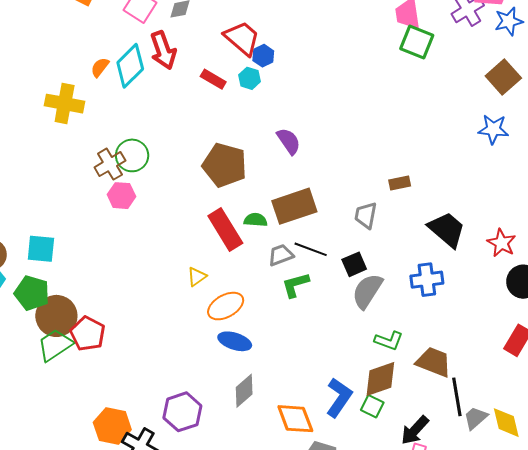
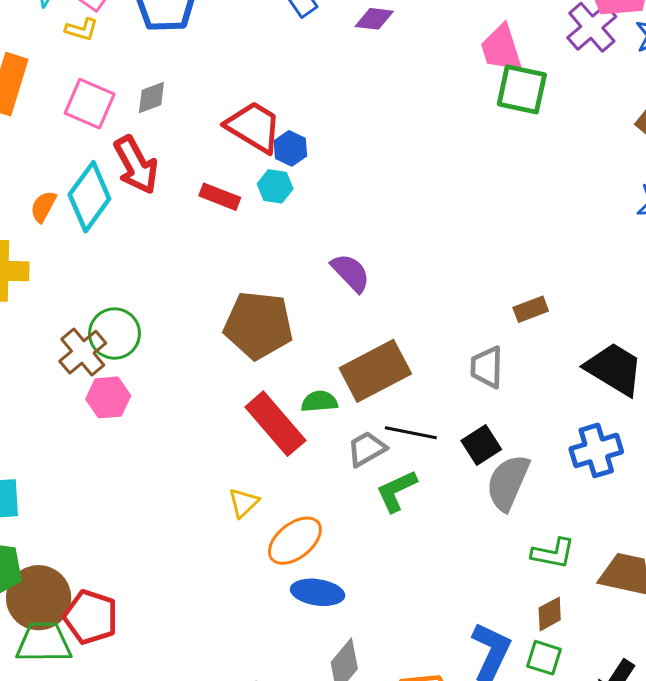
green trapezoid: (55, 345) -> (44, 642), turned 42
brown diamond: (380, 379) -> (550, 614), size x0.6

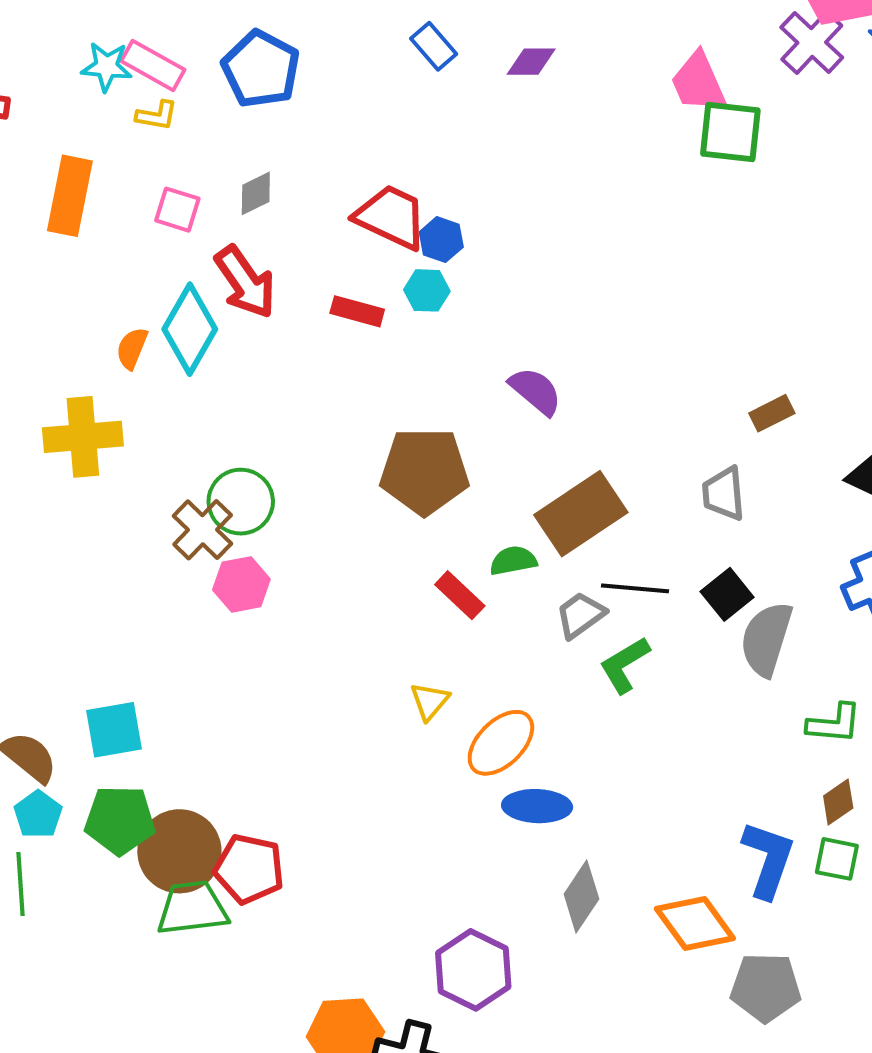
pink square: (90, 104) -> (177, 210), size x0.7
red rectangle: (275, 424) -> (460, 595), size x0.6

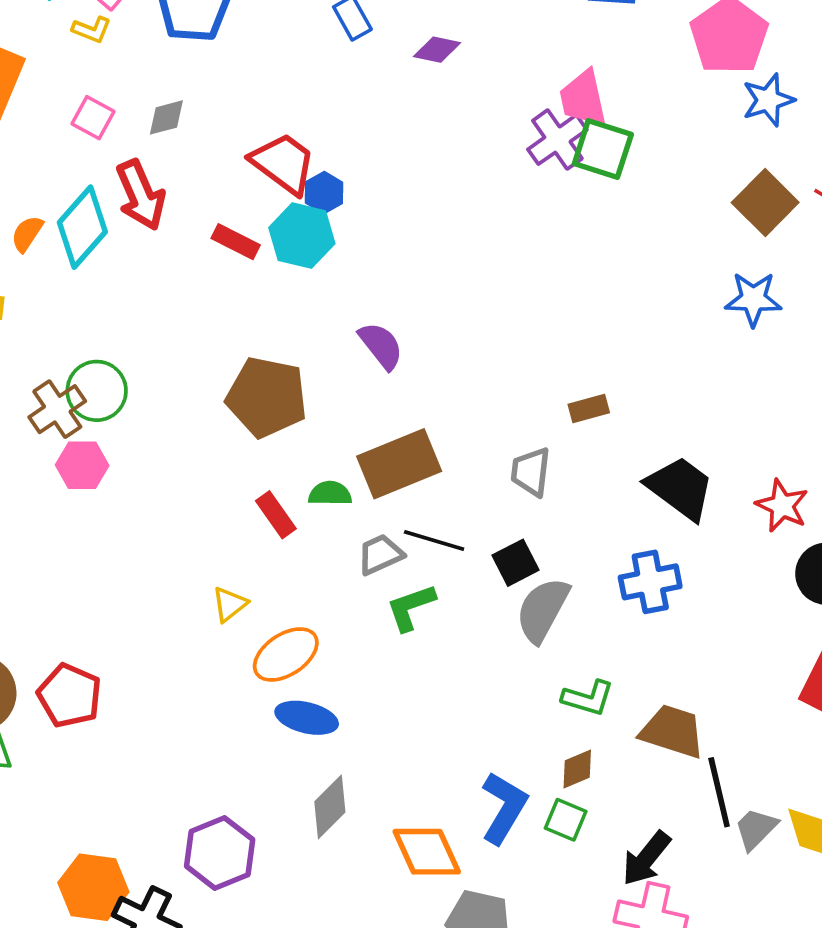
purple cross: (812, 42) -> (557, 140), moved
cyan hexagon: (427, 290) -> (302, 236), size x1.6
red pentagon: (249, 869) -> (69, 696), moved

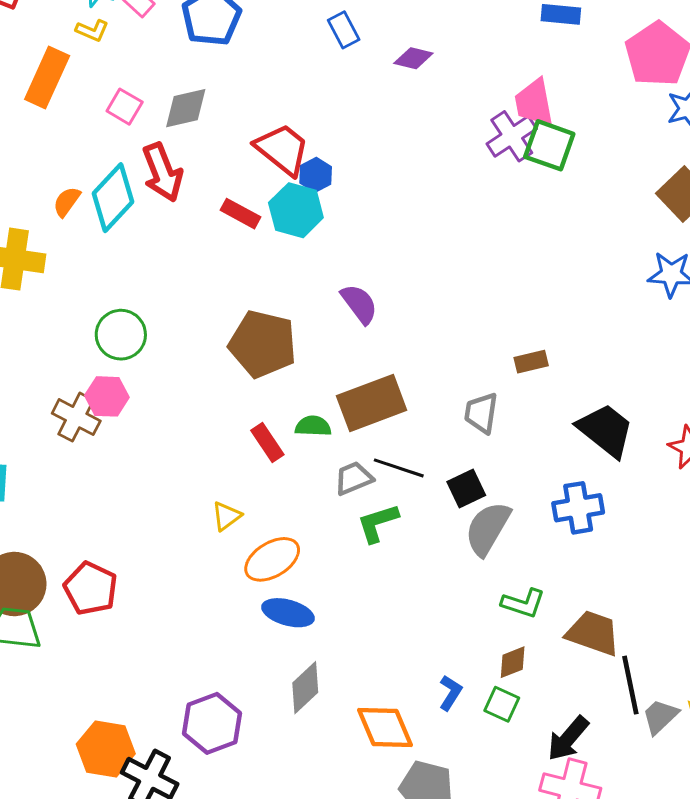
yellow L-shape: (92, 30) -> (92, 30), moved
gray diamond: (166, 117) -> (186, 108), size x1.4
brown cross: (57, 409) -> (76, 417), moved, turned -30
blue L-shape: (504, 808) -> (450, 693), size x0.6

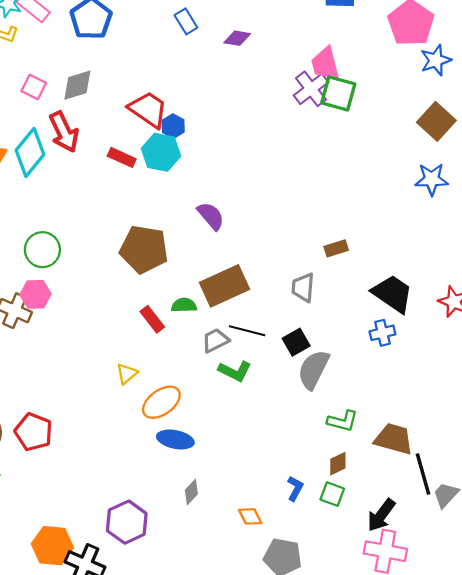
blue cross: (578, 508) -> (382, 333), moved, size x0.7
green L-shape: (378, 523) -> (235, 371), turned -132
gray diamond: (305, 688) -> (191, 492), size x0.7
orange diamond: (385, 727) -> (250, 516), size x0.6

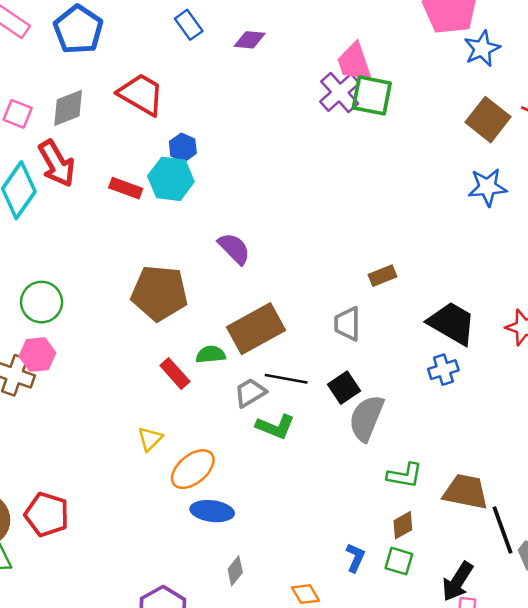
red trapezoid: (148, 110) -> (141, 94), moved

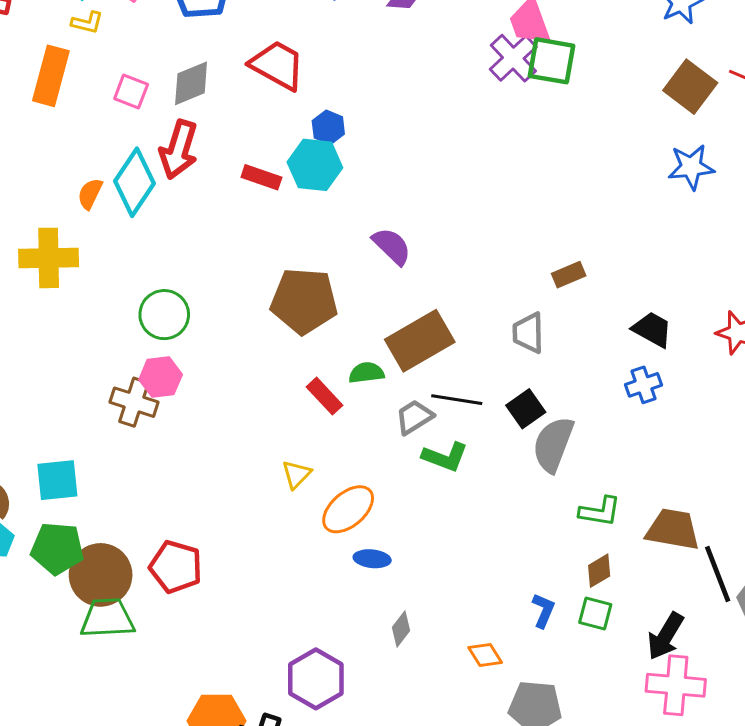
red arrow: (57, 163) -> (179, 150), turned 48
black trapezoid: (452, 323) -> (652, 330), size x0.7
blue ellipse: (212, 511) -> (372, 559), size x0.7

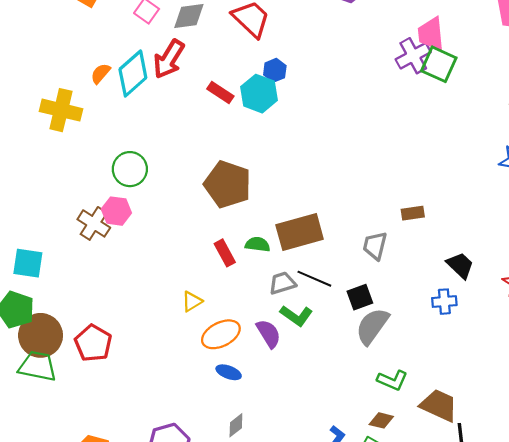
purple semicircle: (392, 246) -> (269, 334), moved
brown diamond: (599, 571) -> (381, 420), turned 30

